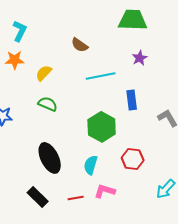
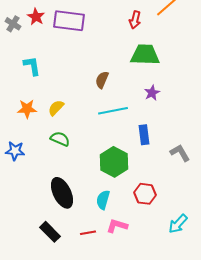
cyan L-shape: (20, 31) -> (32, 66), turned -35
brown semicircle: (80, 45) -> (102, 80), moved, turned 78
orange star: (15, 60) -> (27, 109), moved

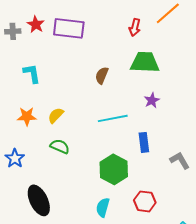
gray cross: (13, 24) -> (13, 31), turned -35
brown semicircle: (102, 80) -> (102, 75), moved
blue star: (15, 151) -> (15, 158), turned 30
black ellipse: (62, 193) -> (39, 200), moved

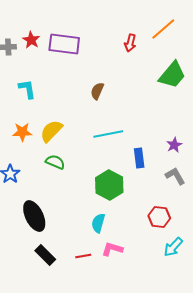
green trapezoid: (145, 62) -> (172, 75), moved, turned 128
purple star: (152, 100) -> (174, 145), moved
yellow semicircle: (56, 115) -> (51, 131), size x1.4
red hexagon: (145, 201) -> (159, 217), moved

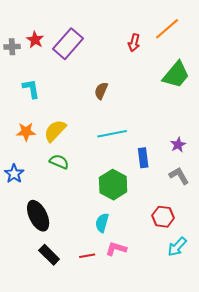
purple rectangle: (64, 44) -> (68, 44), turned -56

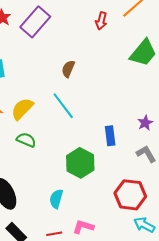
cyan line: (112, 134) -> (63, 106), moved, turned 64
red hexagon: (163, 217) -> (130, 195), size x1.4
cyan semicircle: (102, 223) -> (56, 199), moved
cyan arrow: (177, 247) -> (144, 225), turned 75

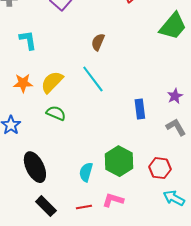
green hexagon: (80, 163) -> (119, 161), moved
red hexagon: (130, 195) -> (160, 168), size x0.7

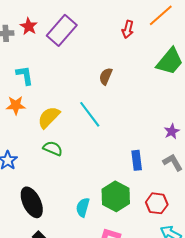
brown semicircle: (98, 42) -> (106, 76), moved
orange star: (23, 83) -> (16, 105), moved
blue rectangle: (140, 109) -> (137, 160), moved

